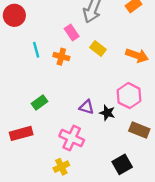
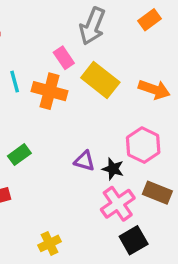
yellow rectangle: (98, 49) -> (100, 80), size x1.6
orange cross: (61, 57) -> (50, 91), size x1.5
pink cross: (72, 138) -> (118, 204), moved, turned 30

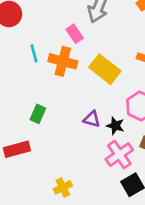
yellow rectangle: (100, 80) -> (105, 69), moved
green rectangle: (19, 155) -> (38, 114), turned -30

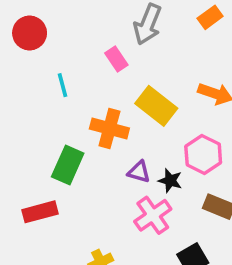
orange cross: (63, 61) -> (109, 128), moved
green rectangle: (38, 114) -> (68, 165), size x1.5
pink cross: (119, 155) -> (153, 215), moved

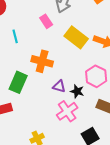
yellow rectangle: (156, 106) -> (76, 37), moved

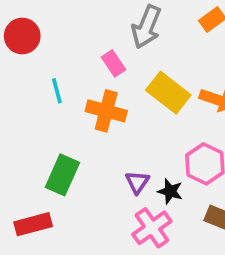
orange cross: (42, 61) -> (106, 111), moved
purple triangle: (59, 86) -> (137, 182), turned 48

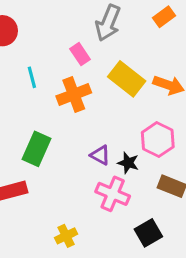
orange cross: (106, 111) -> (74, 94), turned -36
purple triangle: (137, 182) -> (100, 155), turned -35
pink cross: (152, 228) -> (113, 194), turned -32

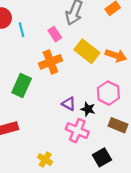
cyan line: (32, 77) -> (22, 30), moved
green rectangle: (36, 149) -> (22, 86), moved
yellow cross: (66, 236) -> (45, 160), turned -32

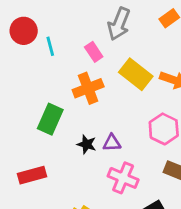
purple triangle: (69, 104) -> (112, 143), turned -32
black star: (88, 109) -> (87, 144), moved

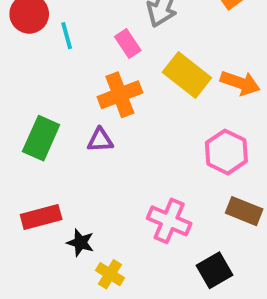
green rectangle: (50, 119) -> (41, 138), moved
purple triangle: (112, 143) -> (100, 140), moved
black star: (87, 144) -> (80, 243), moved

